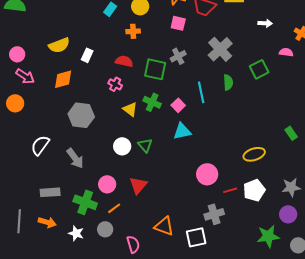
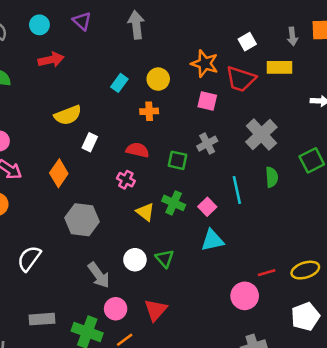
yellow semicircle: (59, 45) -> (68, 115), moved
green square: (155, 69) -> (178, 160), size x0.7
orange diamond: (63, 79) -> (59, 173), turned -40
gray arrow: (75, 158) -> (99, 275), moved
red line: (230, 190) -> (267, 273), moved

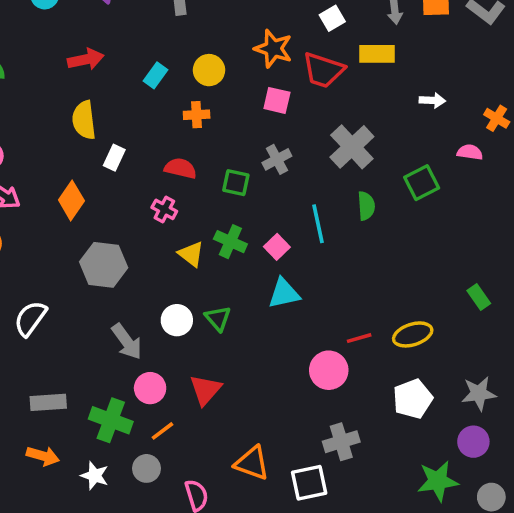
red arrow: (51, 60) -> (86, 59), moved
yellow semicircle: (68, 115) -> (84, 120), turned 104

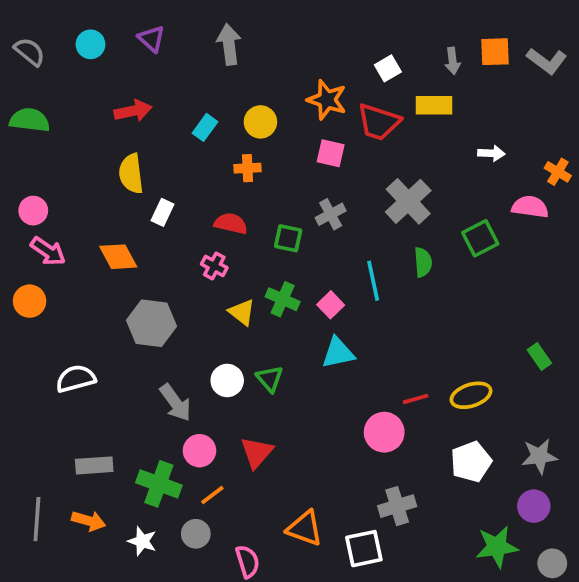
pink semicircle: (470, 152) -> (530, 207), size x1.4
orange diamond: (71, 200) -> (118, 257), turned -63
white semicircle: (30, 318) -> (76, 379), turned 39

